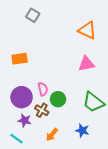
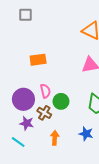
gray square: (33, 15) -> (26, 15), moved, turned -32
orange rectangle: (20, 59) -> (38, 60), moved
orange arrow: (52, 135) -> (55, 138), turned 144

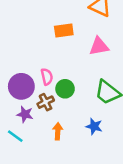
orange rectangle: (38, 60) -> (64, 31), moved
brown cross: (44, 113) -> (46, 102), turned 32

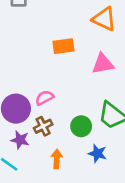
pink semicircle: (47, 77) -> (44, 98), turned -105
green circle: (65, 89) -> (81, 126), moved

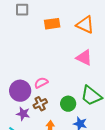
orange rectangle: (63, 46) -> (52, 24), moved
pink triangle: (103, 64) -> (84, 58), turned 36

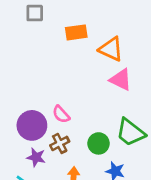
orange triangle: (85, 25) -> (111, 49), moved
pink semicircle: (41, 83) -> (61, 114), turned -104

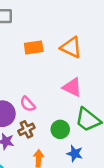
orange rectangle: (76, 32) -> (34, 47), moved
pink triangle: (121, 80) -> (72, 87), moved

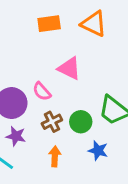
pink triangle: (72, 87) -> (69, 68), moved
brown cross: (26, 129) -> (52, 122), moved

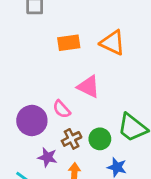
purple star: (16, 136) -> (47, 157), moved

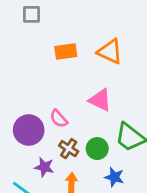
pink triangle: (89, 87) -> (100, 100), moved
brown cross: (72, 139) -> (69, 149), turned -30

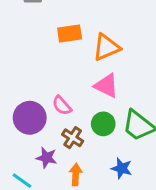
orange triangle: (110, 52) -> (106, 47), moved, turned -48
green circle: (97, 149) -> (103, 124), moved

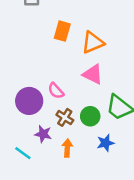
orange rectangle: (70, 33) -> (62, 31), turned -66
green circle: (103, 124) -> (90, 116), moved
blue star: (122, 168) -> (105, 143), turned -30

